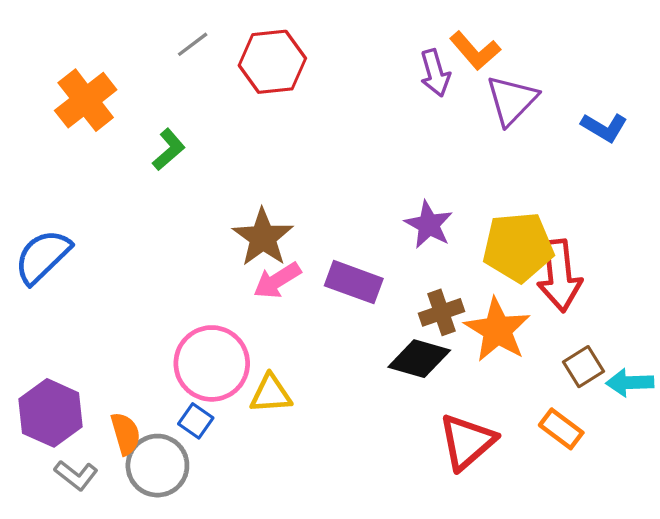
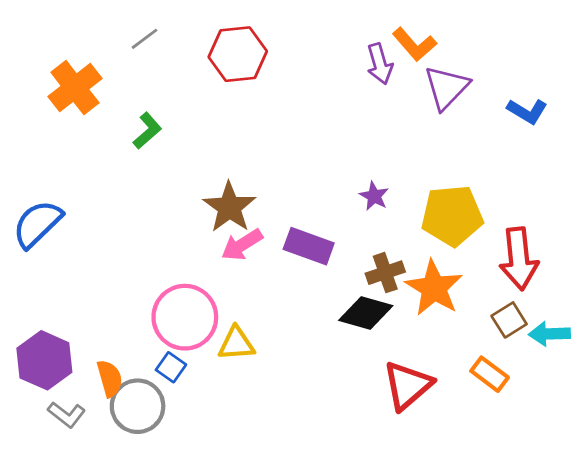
gray line: (193, 44) -> (144, 39), moved
purple star: (429, 225) -> (374, 196), size x0.7
red arrow: (560, 276) -> (519, 259), moved

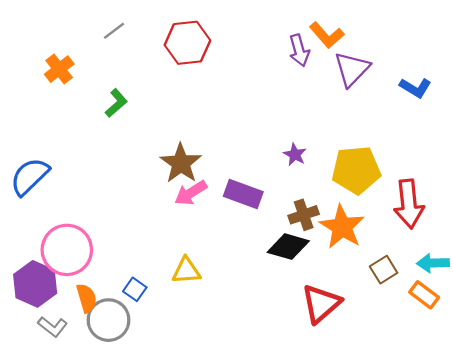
orange cross: (75, 88) -> (59, 69), size x0.7
pink circle: (185, 317) -> (67, 250), moved
brown square: (509, 320) -> (384, 270), moved
orange rectangle: (490, 374) -> (424, 295), moved

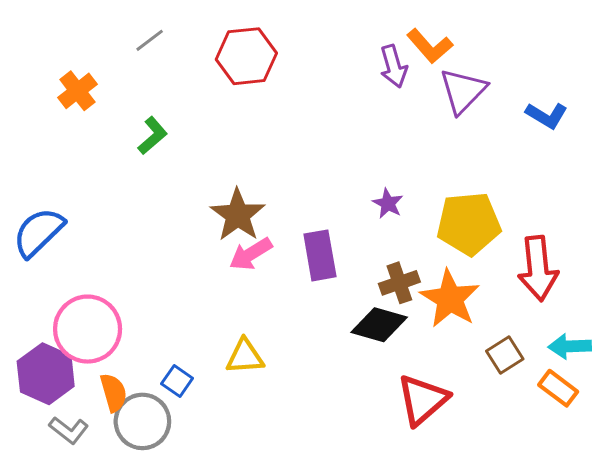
purple rectangle: (243, 194) -> (320, 255), turned 60

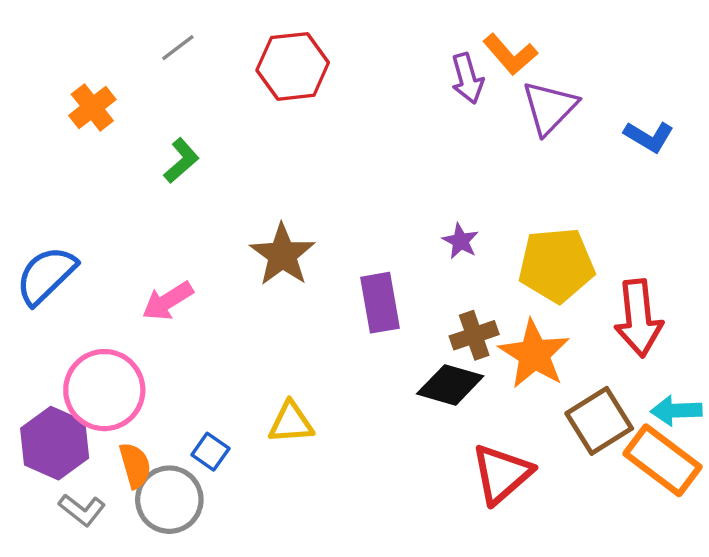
pink arrow: (251, 254) -> (168, 301), moved
brown square: (505, 355) -> (599, 421), size x1.5
orange rectangle: (558, 388) -> (663, 460), size x1.6

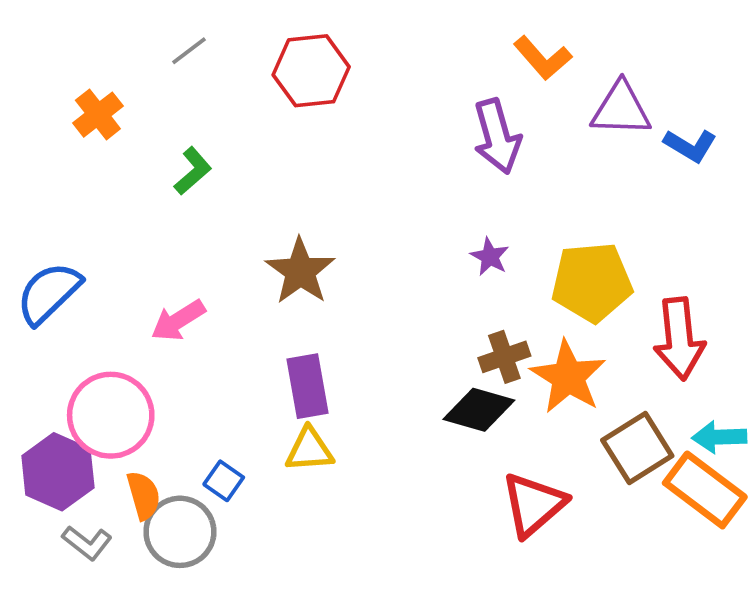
purple arrow: (467, 78) -> (497, 136), moved, size x1.4
purple triangle: (550, 107) -> (621, 109), moved, turned 48
purple rectangle: (380, 303) -> (308, 386), moved

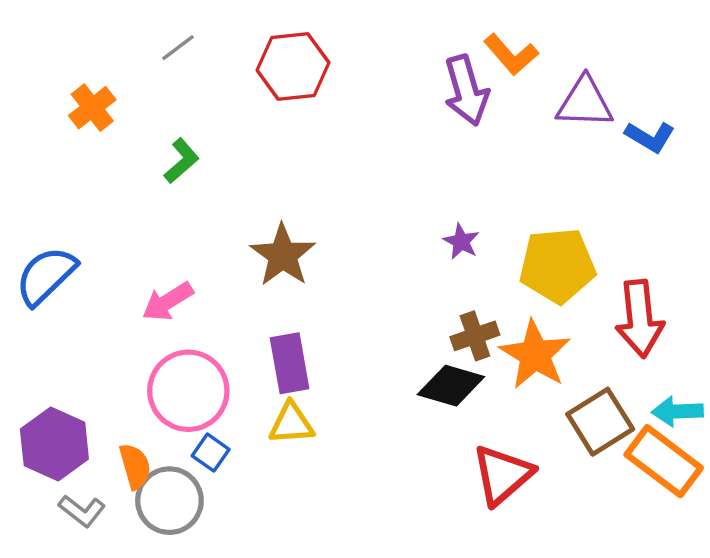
purple arrow: (497, 136) -> (466, 90), moved
pink circle: (111, 415) -> (188, 391), moved

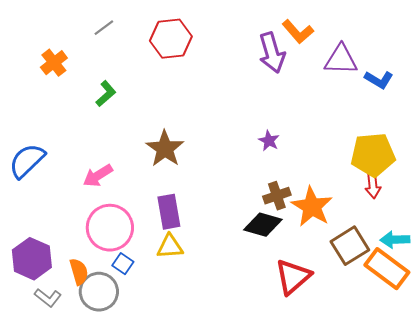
yellow pentagon: (557, 266) -> (373, 155), moved
red arrow: (640, 319) -> (373, 186), size x0.6

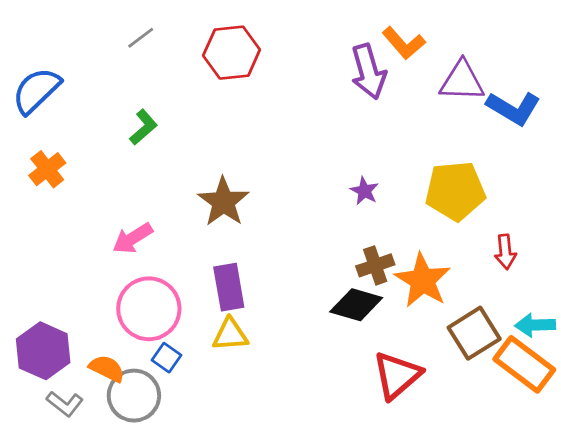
orange cross: (54, 63) -> (47, 169), moved
blue L-shape: (379, 80) -> (513, 108), size x1.4
yellow pentagon: (373, 155) -> (455, 191), moved
blue semicircle: (27, 161) -> (36, 91), moved
orange semicircle: (79, 272) -> (107, 368), turned -48

